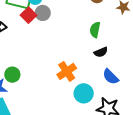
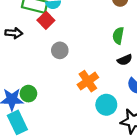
gray circle: (43, 13) -> (60, 50), moved
green circle: (12, 75) -> (28, 94), moved

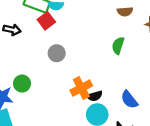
black semicircle: (125, 60) -> (95, 96), moved
green circle: (28, 94) -> (22, 84), moved

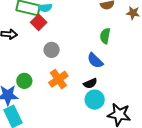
orange cross: (81, 88) -> (58, 79), moved
blue semicircle: (129, 100) -> (95, 61), moved

